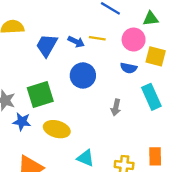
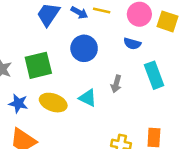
yellow square: (156, 56) -> (168, 21), moved
blue star: (22, 122) -> (18, 103), moved
cyan triangle: (86, 158) -> (88, 98), moved

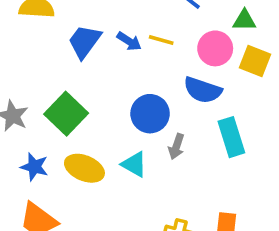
blue semicircle: (132, 44) -> (203, 90), size x1.5
blue circle: (84, 48) -> (150, 114), moved
green square: (38, 65) -> (66, 114), turned -36

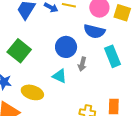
yellow ellipse: (84, 168) -> (32, 92), moved

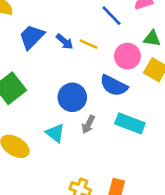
cyan rectangle: (113, 56) -> (130, 123), turned -60

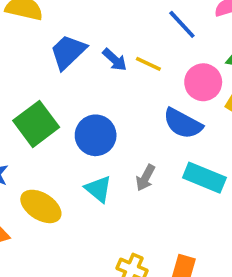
blue circle: (72, 97) -> (96, 135), moved

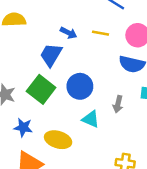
blue trapezoid: (68, 52) -> (51, 55), moved
blue arrow: (115, 60) -> (69, 33), moved

